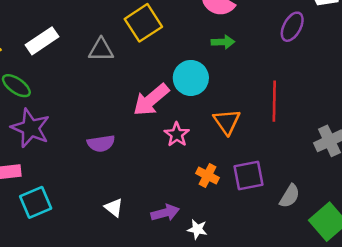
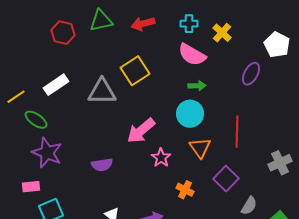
gray triangle: (101, 50) -> (102, 92), size x1.4
cyan circle: (191, 78) -> (190, 114), moved
purple square: (249, 175) -> (226, 179), moved, turned -35

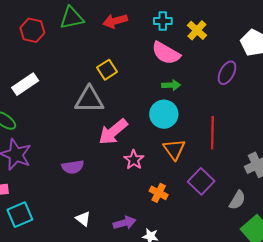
yellow square: (135, 71) -> (107, 70), size x0.7
gray triangle: (102, 92) -> (89, 100), moved
gray semicircle: (249, 206) -> (237, 200), moved

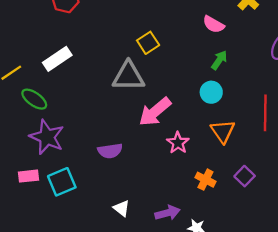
pink semicircle: (166, 53) -> (214, 24), size x0.7
green arrow: (171, 85) -> (219, 60), turned -54
cyan circle: (164, 114) -> (211, 92), size x0.7
purple square: (201, 181) -> (245, 176), moved, size x0.7
cyan square: (20, 215) -> (62, 182), moved

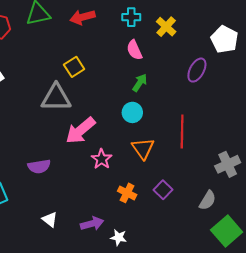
pink semicircle: (214, 24) -> (134, 50), turned 36

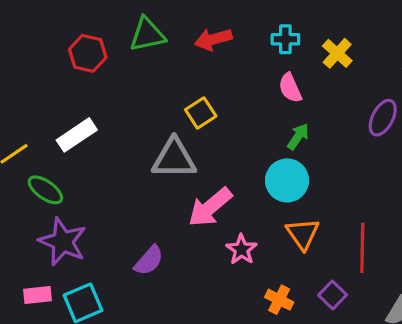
cyan circle: (132, 112) -> (287, 180), size x1.4
red line: (182, 131) -> (362, 248), moved
purple semicircle: (39, 166) -> (149, 260), turned -40

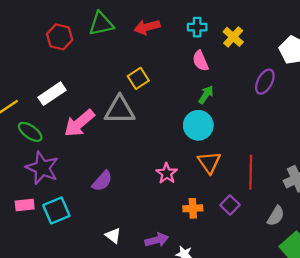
pink arrow: (210, 207) -> (79, 123), moved
orange cross: (279, 300) -> (193, 208), turned -30

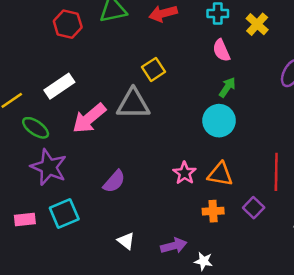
orange triangle: (209, 162) -> (220, 174), moved, turned -45
pink rectangle: (25, 205) -> (25, 220), moved

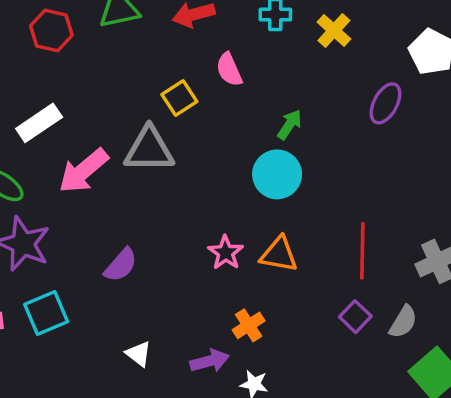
pink semicircle: (221, 50) -> (229, 70), moved
purple square: (254, 208) -> (355, 317), moved
orange cross: (213, 211) -> (249, 325), moved, turned -30

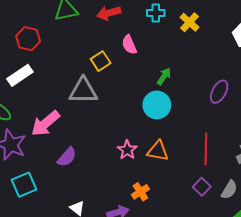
red hexagon: (51, 30) -> (28, 39), moved
purple ellipse: (385, 103) -> (219, 92), moved
pink arrow: (83, 171) -> (45, 123), moved

